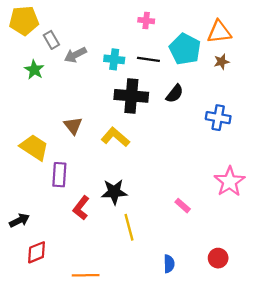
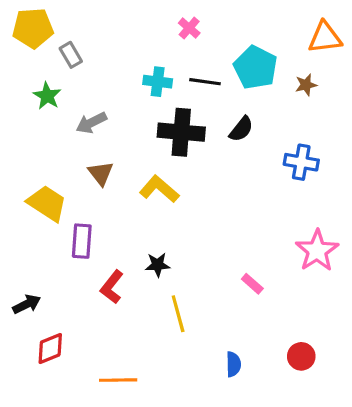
pink cross: (146, 21) -> (189, 28), moved, turned 35
orange triangle: (219, 32) -> (325, 37), moved
gray arrow: (75, 55) -> (91, 123), moved
black star: (114, 192) -> (158, 265), size x0.7

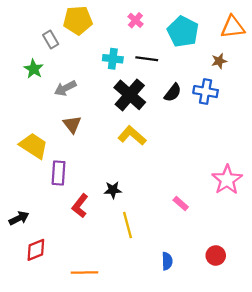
yellow pentagon: (33, 28) -> (78, 20), moved
cyan pentagon: (255, 67) -> (183, 32), moved
black cross: (181, 132) -> (130, 95), turned 36
blue cross: (301, 162) -> (206, 92), moved
yellow L-shape: (159, 189) -> (132, 136), moved

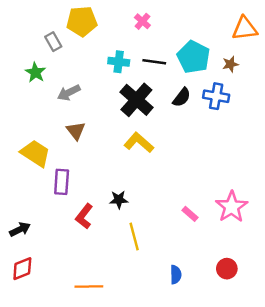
cyan pentagon: (183, 32) -> (194, 57), moved
pink star: (227, 180) -> (232, 207), moved
red diamond: (36, 250) -> (22, 269), moved

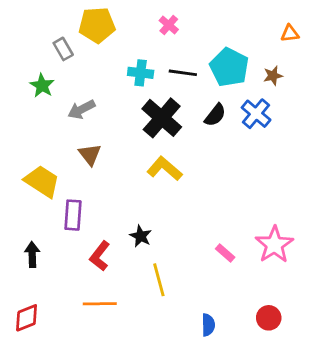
orange triangle: (245, 28) -> (290, 33), size x0.6
blue cross: (216, 96) -> (256, 114), turned 30
black star: (119, 200) -> (141, 236), turned 30
black arrow: (20, 229) -> (32, 254), moved, turned -66
orange line: (89, 286) -> (100, 304), moved

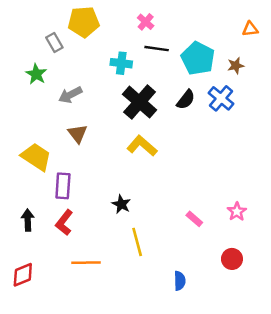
black line: (183, 73) -> (157, 49), moved
pink star: (274, 245) -> (237, 212), size x0.6
red L-shape: (100, 256) -> (64, 222), moved
red circle: (269, 318) -> (232, 259), moved

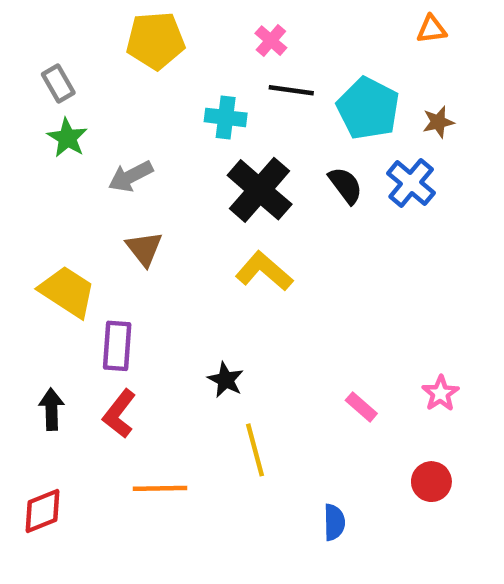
orange triangle: (250, 29) -> (431, 29), moved
gray rectangle: (54, 42) -> (58, 84), moved
black semicircle: (186, 100) -> (345, 185), turned -75

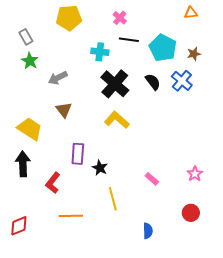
purple rectangle: (117, 346) -> (78, 154), moved
pink rectangle: (361, 407) -> (152, 179), moved
black arrow: (51, 409) -> (23, 164), moved, size x1.4

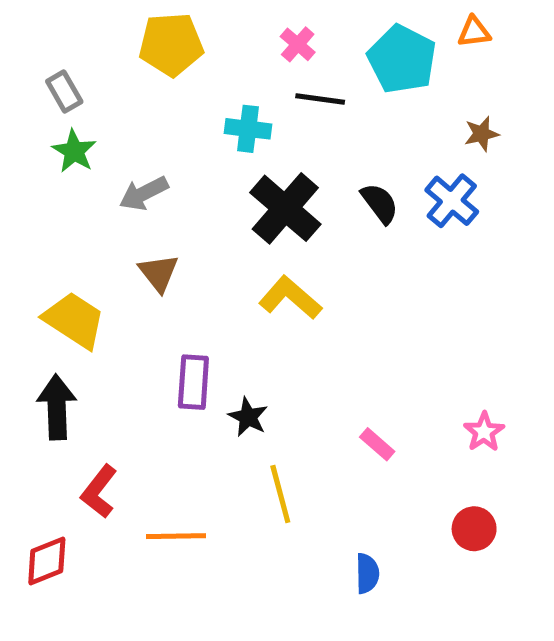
cyan pentagon: (163, 48) -> (402, 59), moved
red L-shape: (53, 183) -> (99, 491), moved

